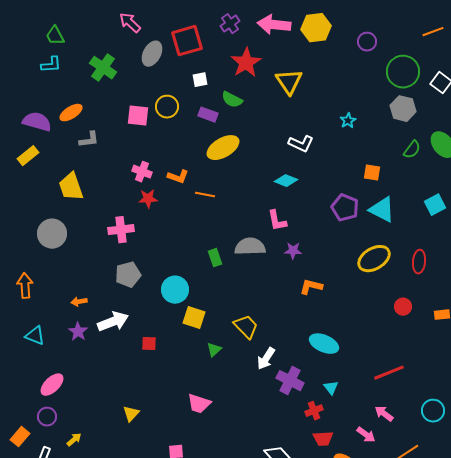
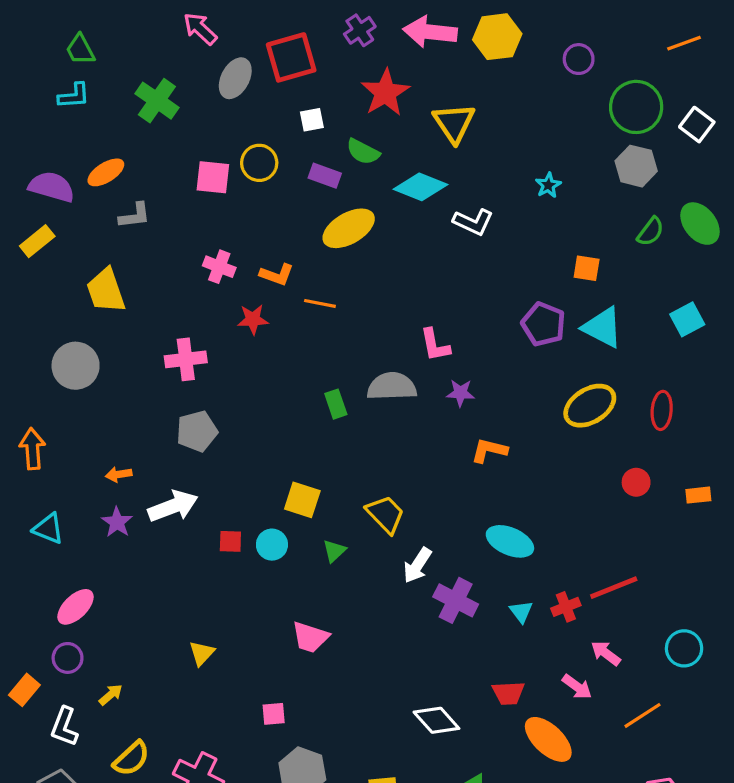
cyan diamond: (286, 181) -> (421, 187), moved, size x1.4
red star: (148, 199) -> (253, 319), moved
cyan circle: (175, 290) -> (272, 545), moved, size x0.7
red cross: (314, 411) -> (566, 607), moved

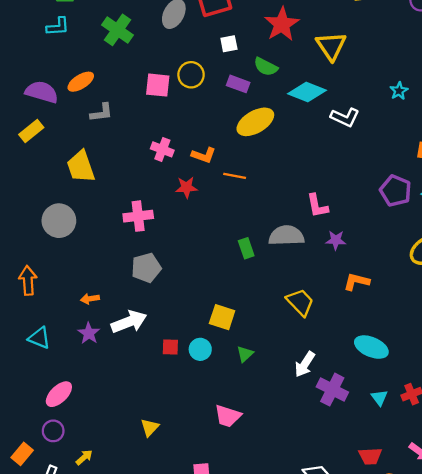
yellow trapezoid: (385, 514) -> (300, 302), moved

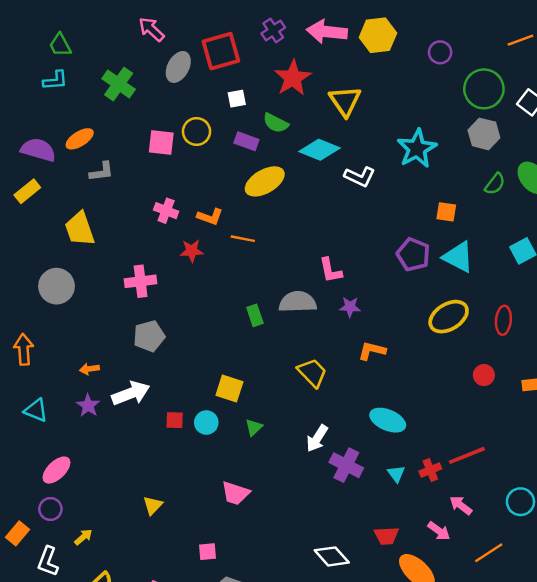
cyan star: (399, 91) -> (417, 149), size x2.0

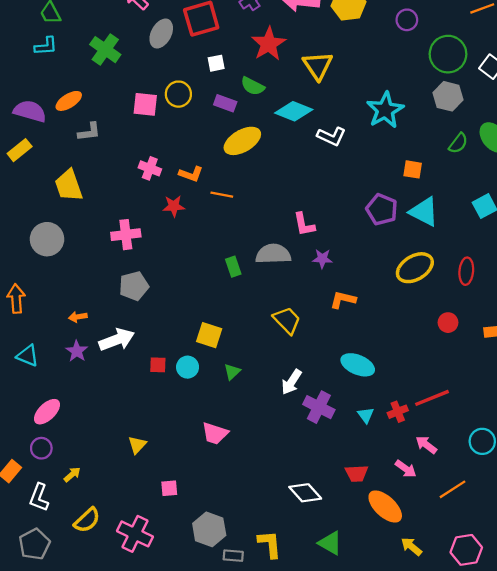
pink square: (207, 552) -> (169, 488), moved

